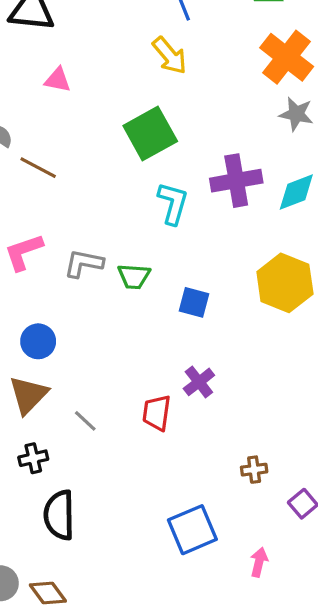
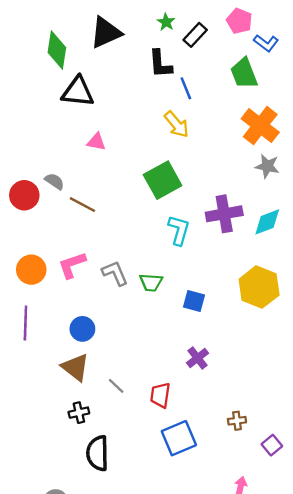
gray L-shape: (84, 263) -> (115, 273), turned 56
brown triangle: (28, 395) -> (75, 367), turned -36
red trapezoid: (157, 413) -> (160, 395), moved
blue square: (192, 530) -> (179, 438), moved

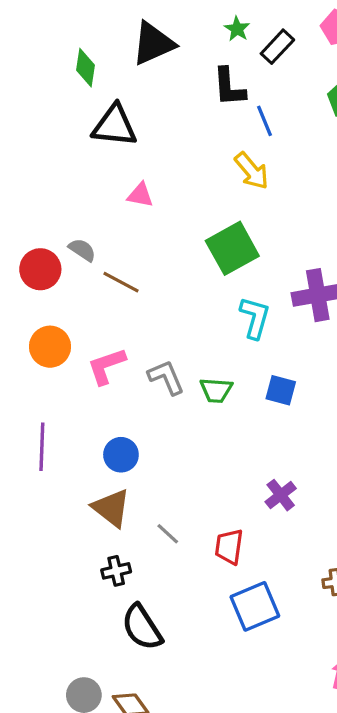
green diamond: (57, 50) -> (85, 68), size x0.7
orange circle: (31, 270) -> (50, 347), moved
blue square: (194, 301) -> (281, 390), moved
black semicircle: (98, 453) -> (142, 627), turned -32

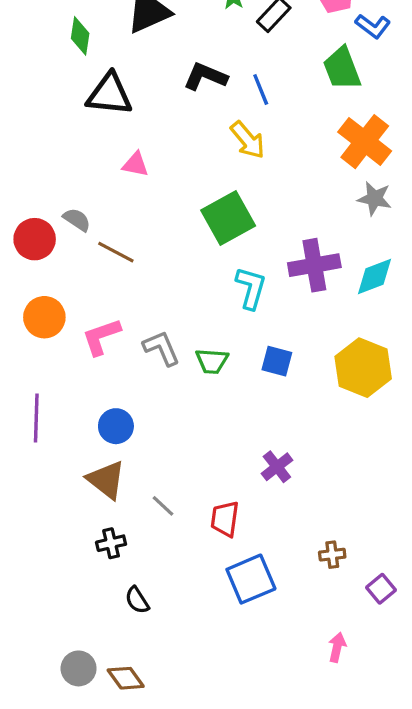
black L-shape: (229, 87) -> (205, 77), moved, turned 117
black semicircle: (142, 627) -> (137, 600), size x0.6

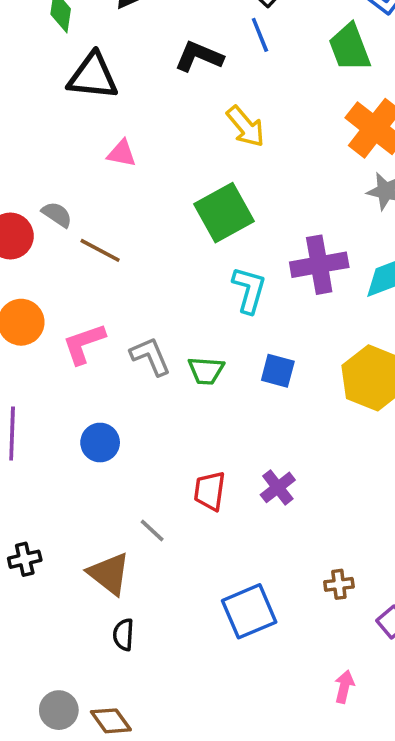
blue line: (261, 90) -> (260, 35), moved
brown triangle: (106, 480) -> (109, 574), moved
red trapezoid: (225, 519) -> (210, 491), moved
black cross: (111, 543) -> (25, 559), moved
black semicircle: (137, 600) -> (123, 635), turned 36

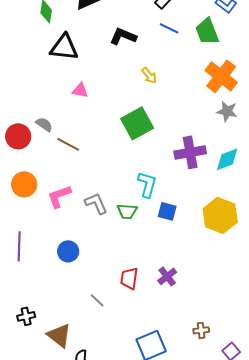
blue line: (260, 35) -> (169, 28), moved, turned -42
yellow arrow: (246, 126) -> (149, 75), size x0.7
cyan L-shape: (249, 290) -> (147, 184), moved
brown triangle: (109, 574) -> (59, 335), moved

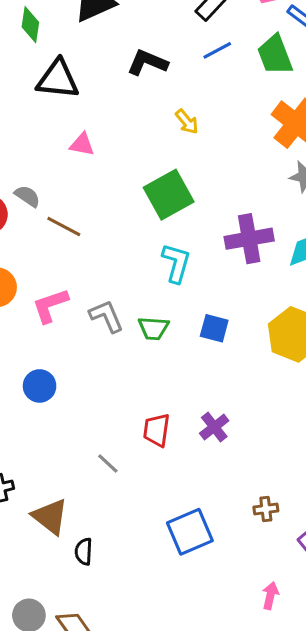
blue line: (169, 28) -> (217, 50), turned -54
cyan L-shape: (147, 184) -> (176, 263), moved
blue circle: (68, 251) -> (40, 386), moved

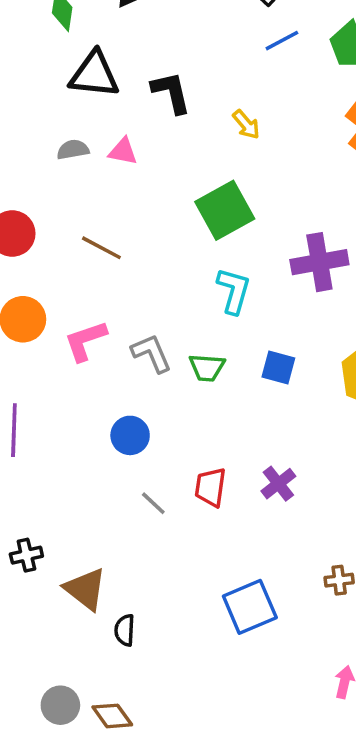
black L-shape: (147, 62) -> (171, 92), moved, turned 54
gray semicircle: (27, 196) -> (73, 150), moved, turned -44
blue circle: (40, 386) -> (130, 435), moved
gray line: (108, 463) -> (153, 503), moved

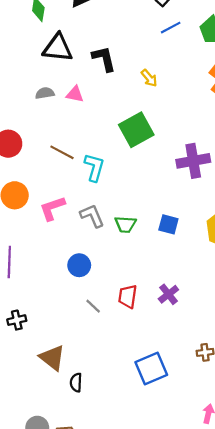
cyan L-shape: (234, 291) -> (94, 167), moved
black cross: (26, 555) -> (17, 320), moved

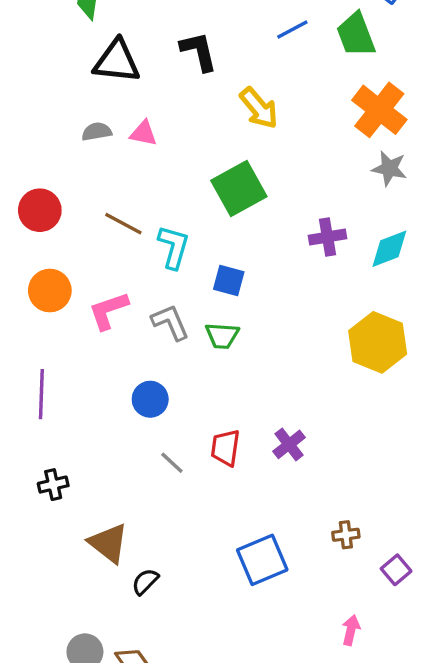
black L-shape: (104, 59) -> (199, 51), moved
yellow arrow: (149, 78) -> (259, 108), size x1.5
purple cross: (193, 161) -> (327, 237), size x0.7
blue square: (168, 224) -> (229, 280), moved
black semicircle: (76, 382) -> (145, 582), turned 42

